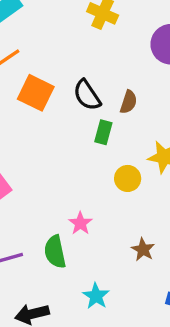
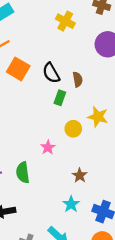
brown semicircle: (129, 102) -> (78, 79), turned -32
pink star: (80, 223) -> (48, 147), moved
cyan star: (96, 296) -> (71, 204), moved

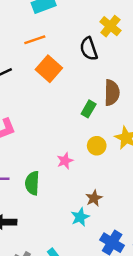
black semicircle: (51, 73) -> (89, 49), moved
brown semicircle: (78, 79) -> (112, 93), size x1.5
cyan star: (71, 204) -> (80, 217), moved

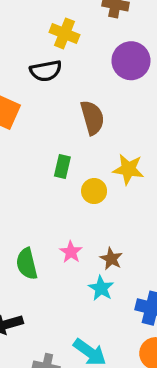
black semicircle: (89, 49) -> (46, 71), turned -65
green rectangle: (89, 109) -> (62, 166), moved
pink star: (65, 161) -> (71, 252), moved

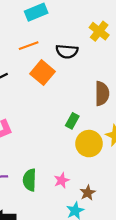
black semicircle: (46, 71) -> (67, 51), moved
yellow circle: (94, 191) -> (89, 144), size x1.5

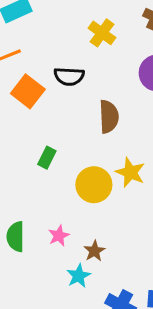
black semicircle: (67, 51) -> (69, 76), moved
green rectangle: (72, 121) -> (47, 158), moved

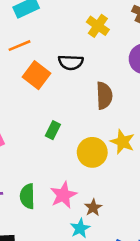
pink star: (59, 236) -> (63, 195), size x1.5

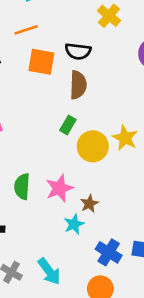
orange square: (36, 75) -> (41, 62), turned -32
brown semicircle: (104, 96) -> (78, 85), moved
green rectangle: (53, 130) -> (68, 125), moved

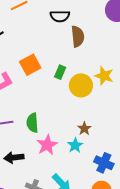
orange square: (41, 62) -> (30, 65), moved, turned -30
brown semicircle: (78, 85) -> (78, 36), moved
pink star: (59, 188) -> (47, 145), moved

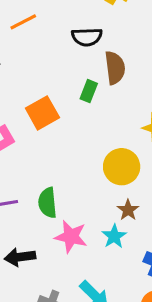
green rectangle: (60, 72) -> (89, 91), moved
yellow circle: (81, 85) -> (122, 167), moved
pink star: (47, 145) -> (71, 237), turned -30

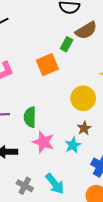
brown semicircle: (115, 68) -> (86, 30), turned 60
orange square: (42, 113) -> (47, 65), moved

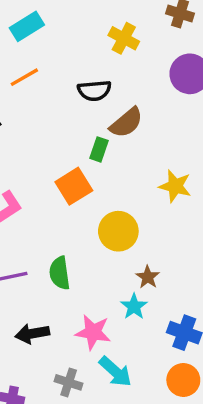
yellow circle: (83, 98) -> (118, 231), moved
pink star: (43, 142) -> (93, 332), moved

